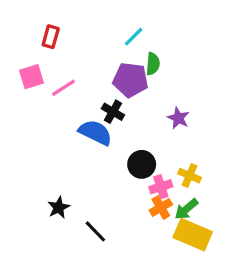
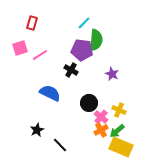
green semicircle: (153, 64) -> (96, 40), size x1.5
blue semicircle: (95, 132) -> (50, 93), moved
pink cross: (161, 187) -> (101, 117), turned -32

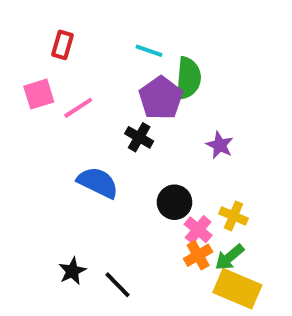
cyan line: (84, 23) -> (149, 51), moved, turned 64
purple pentagon: (82, 50) -> (161, 98), turned 30
black star: (37, 130) -> (72, 271), moved

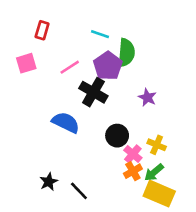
pink line: (78, 108) -> (70, 67), moved
black cross: (139, 137) -> (93, 92), size x1.5

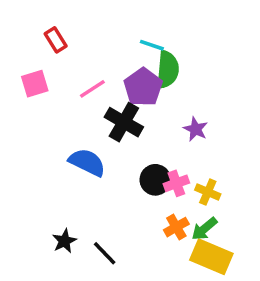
red rectangle: (42, 30) -> (56, 40), turned -48
cyan line: (100, 34) -> (152, 45), moved
pink cross: (133, 154) -> (176, 183), moved, turned 30

